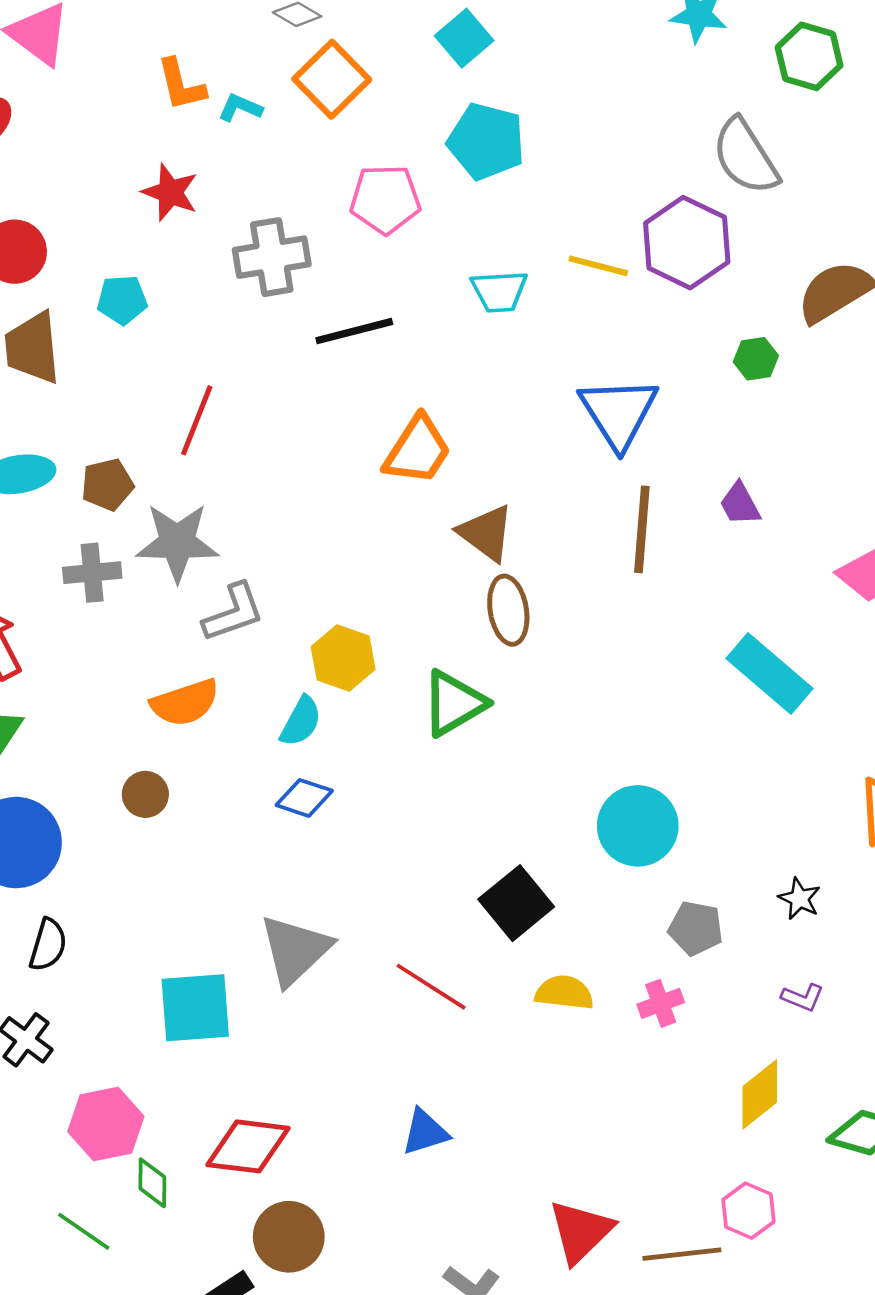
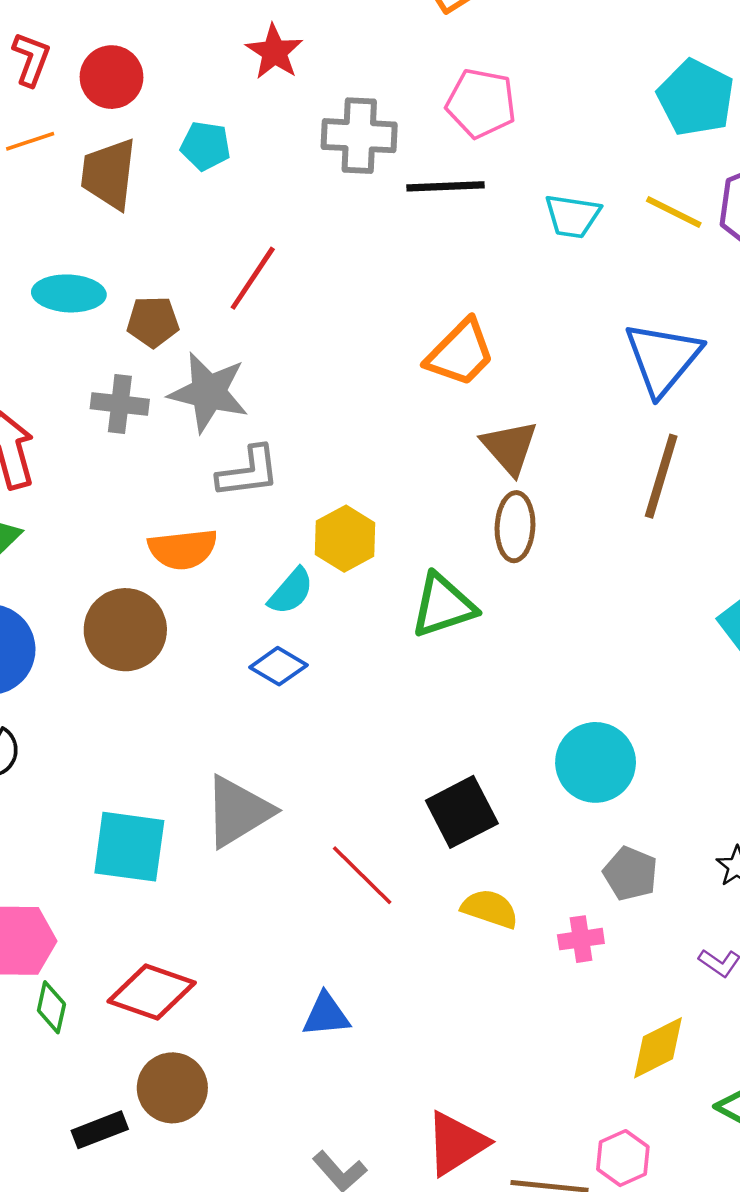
cyan pentagon: (486, 141) -> (696, 98), moved
black line: (354, 331) -> (446, 186), moved
brown circle: (145, 794) -> (125, 630), size x1.8

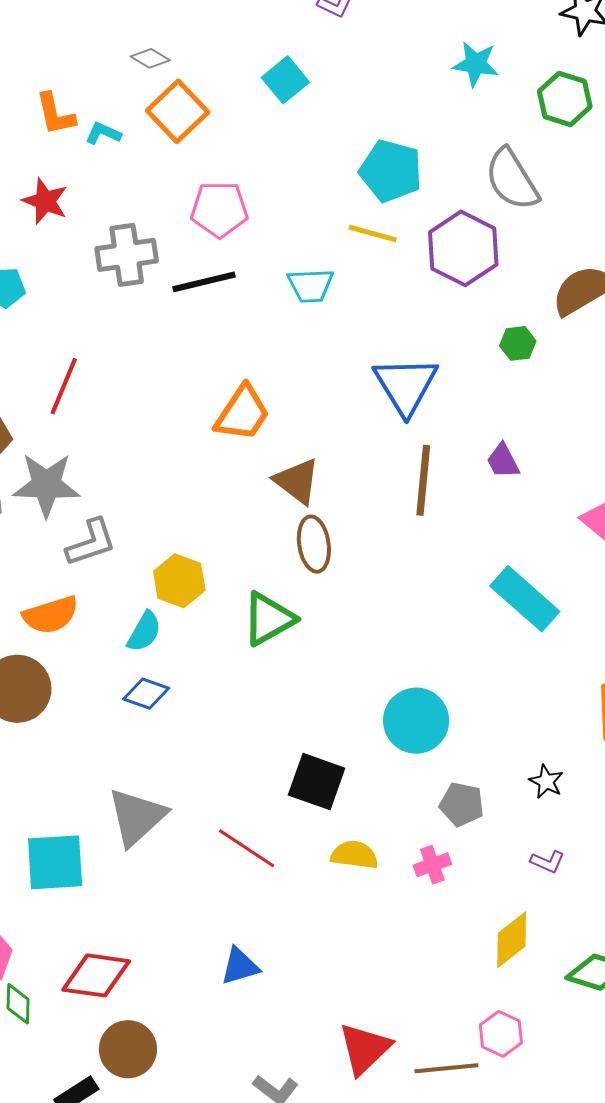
yellow line: (674, 212) -> (373, 233), moved
black square: (462, 812) -> (317, 782), turned -32

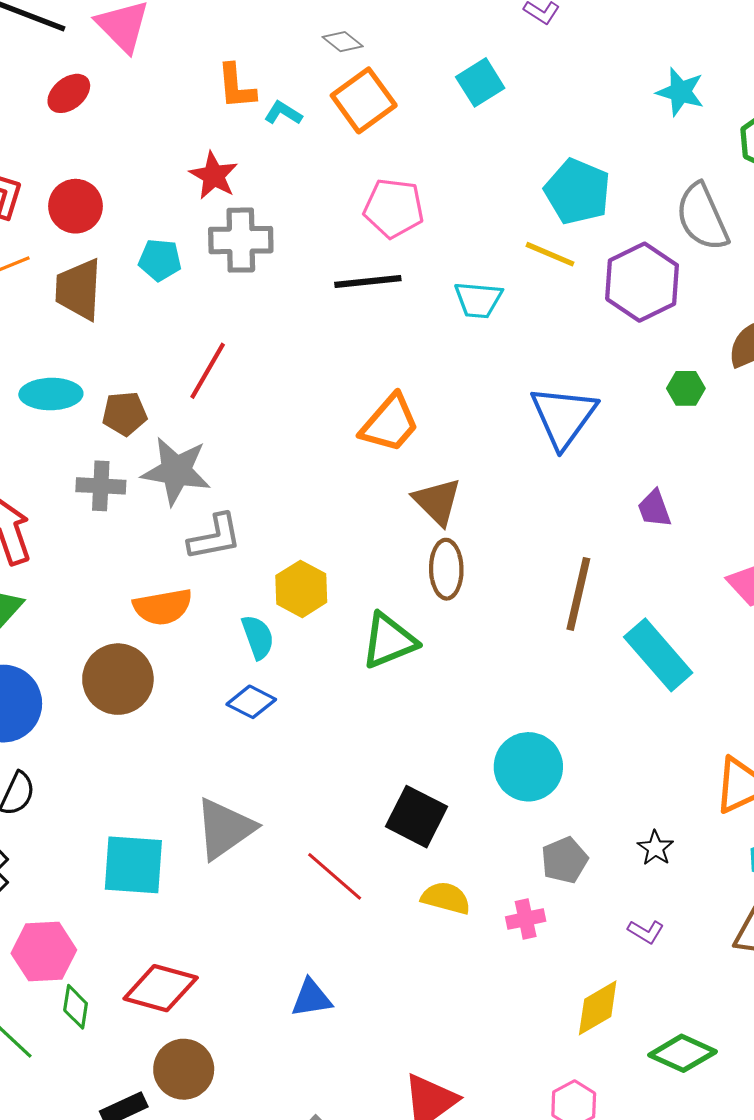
gray cross: (127, 255) -> (241, 240), moved
brown line: (423, 480) -> (578, 594), moved
cyan semicircle: (144, 632) -> (258, 637), turned -57
gray pentagon: (462, 804) -> (564, 860), turned 30

